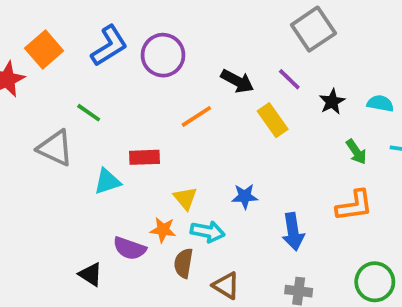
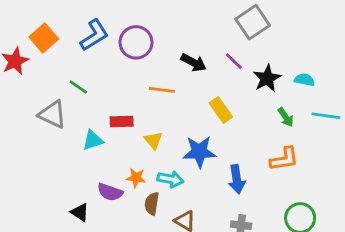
black star: (332, 102) -> (267, 78), size x1.4
orange line: (196, 116) -> (162, 90), turned 40
yellow rectangle: (273, 120) -> (221, 110), moved
blue star: (245, 196) -> (199, 152), size x1.6
yellow triangle: (185, 198) -> (153, 140), moved

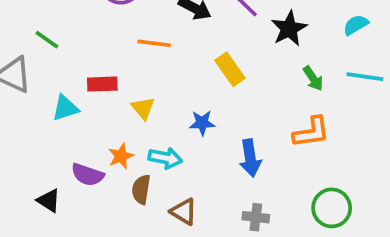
cyan semicircle: (304, 80) -> (356, 25), moved, turned -42
blue star: (199, 152) -> (202, 123), size x0.6
orange star: (136, 178) -> (121, 156), turned -30

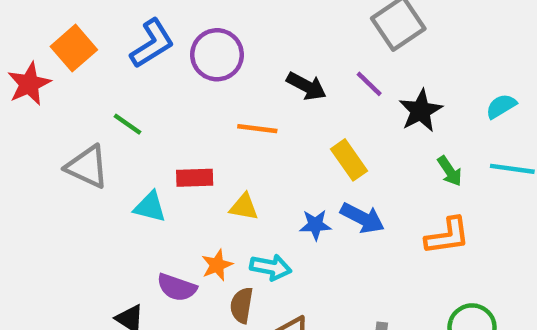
cyan triangle: (65, 108) -> (150, 207), turned 32
yellow triangle: (143, 108) -> (244, 207), turned -40
blue arrow: (250, 158) -> (362, 218), moved, turned -54

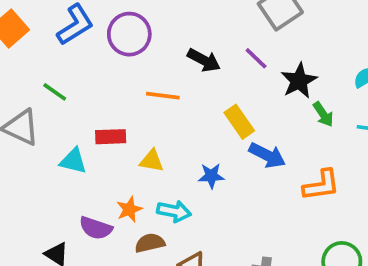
green arrow: (450, 171) -> (323, 114), moved
blue arrow: (362, 218) -> (267, 155), moved
brown semicircle: (242, 305) -> (150, 243), turned 68

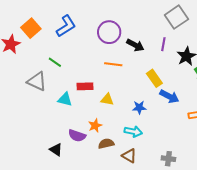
purple circle: (129, 34) -> (109, 32), moved
purple line: (256, 58) -> (163, 44), turned 56
cyan arrow: (174, 211) -> (133, 132), moved

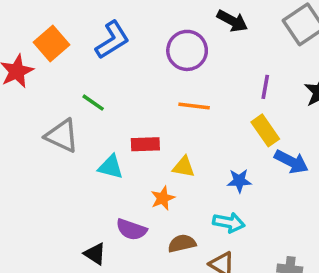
purple line: (163, 44) -> (265, 87), moved
black arrow: (135, 45) -> (232, 21), moved
orange star: (95, 126) -> (163, 198), moved

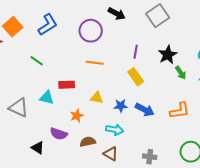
gray triangle: (62, 136) -> (19, 108), moved
blue arrow: (291, 162) -> (145, 110), moved
yellow triangle: (184, 167) -> (97, 98), moved

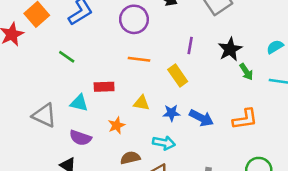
yellow rectangle: (136, 77) -> (178, 75), moved
purple semicircle: (59, 134) -> (80, 138), moved

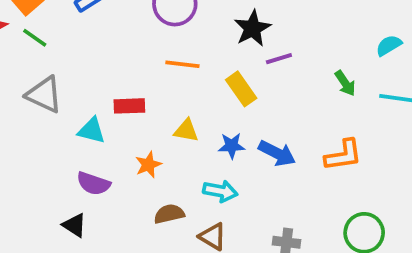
purple line: (190, 46) -> (279, 59), moved, turned 63
black star: (230, 49) -> (252, 28), moved
green line: (67, 57) -> (35, 38), moved
gray triangle: (44, 115) -> (44, 95), moved

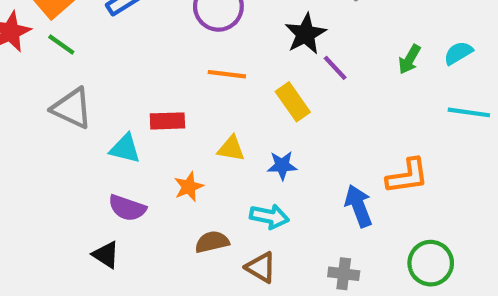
purple line: (279, 59) -> (335, 68), turned 64
green arrow: (345, 83) -> (409, 59), moved, turned 64
blue arrow: (277, 153) -> (359, 206), moved, turned -138

